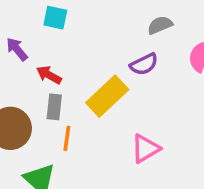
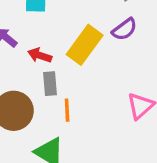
yellow rectangle: (107, 96) -> (85, 45), moved

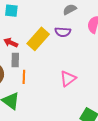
purple semicircle: (124, 29) -> (63, 32), turned 35

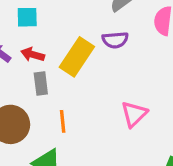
red arrow: (11, 43) -> (33, 55), moved
gray rectangle: (15, 60) -> (41, 83), moved

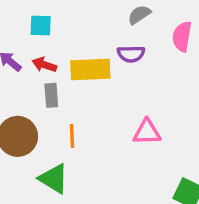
yellow rectangle: (77, 57) -> (90, 69), turned 51
pink triangle: (134, 114) -> (147, 132), turned 40

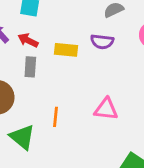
yellow rectangle: (90, 69) -> (66, 50), size x0.7
orange line: (72, 136) -> (56, 117), moved

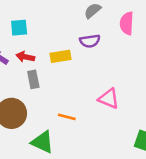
pink triangle: (106, 109) -> (109, 99), turned 30
orange line: (56, 117) -> (67, 117), turned -66

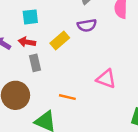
cyan square: (19, 28) -> (30, 17), moved
yellow rectangle: (60, 56) -> (60, 41), turned -30

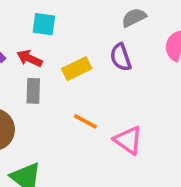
purple semicircle: (87, 25) -> (121, 57), turned 66
orange line: (67, 97) -> (85, 121), moved

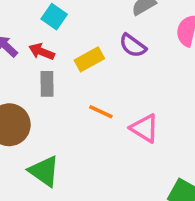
cyan square: (44, 24) -> (54, 17), turned 30
purple semicircle: (121, 57) -> (133, 46), turned -32

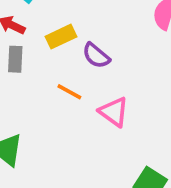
purple semicircle: (133, 46) -> (96, 56), moved

